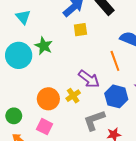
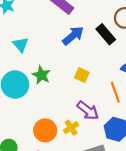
yellow square: (80, 30) -> (82, 75), moved, turned 32

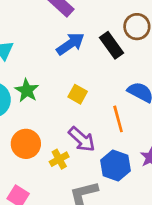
orange circle: (45, 130) -> (26, 144), moved

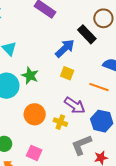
blue arrow: (70, 44) -> (65, 48), moved
orange line: (118, 119) -> (99, 87), turned -48
yellow cross: (59, 159) -> (60, 122), turned -32

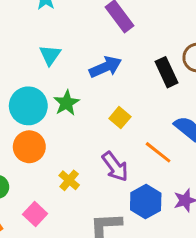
blue arrow: (65, 48) -> (105, 67), moved
orange circle: (35, 114) -> (29, 147), moved
yellow cross: (60, 122) -> (69, 180), moved

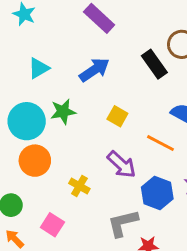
cyan triangle: (50, 55) -> (39, 68), turned 35
green star: (66, 103) -> (63, 112), turned 30

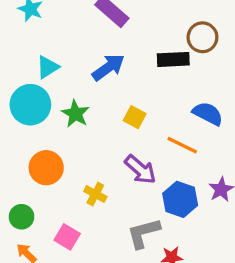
black rectangle: (154, 64) -> (173, 59), turned -56
green star: (63, 112) -> (75, 114), turned -30
cyan circle: (27, 121) -> (30, 105), moved

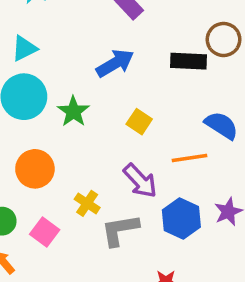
cyan triangle: (48, 67) -> (24, 48), moved
orange line: (182, 145) -> (189, 158), turned -40
gray L-shape: (143, 233) -> (120, 230), moved
pink square: (67, 237) -> (45, 232), moved

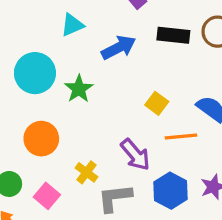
cyan triangle: (24, 48) -> (72, 25), moved
black rectangle: (189, 61) -> (173, 35), moved
yellow square: (139, 122) -> (157, 103), moved

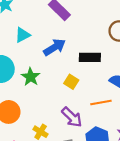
black rectangle: (173, 35) -> (90, 57), moved
yellow square: (157, 103) -> (71, 82), moved

